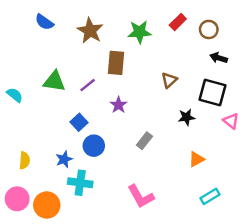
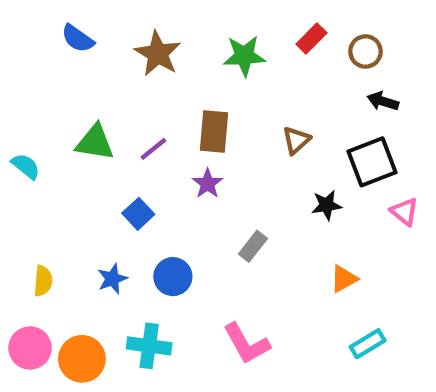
brown rectangle: (116, 63) -> (214, 132), moved
black square: (212, 93) -> (372, 162), turned -36
blue circle: (94, 146) -> (173, 277), moved
cyan cross: (80, 183) -> (149, 346), moved

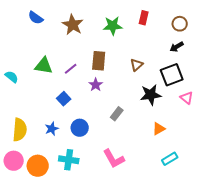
red rectangle: (311, 39) -> (144, 18), turned -32
brown circle: (365, 51) -> (180, 24), moved
black arrow: (383, 101) -> (177, 47), turned -48
black star: (327, 205) -> (151, 95), size x1.5
yellow semicircle: (43, 281) -> (20, 130), size x1.6

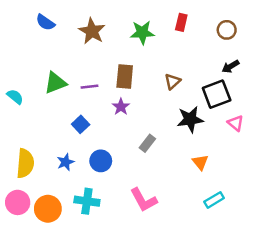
black arrow: (177, 47) -> (230, 66), moved
green triangle: (44, 66) -> (55, 83), turned -30
purple line: (71, 69) -> (89, 87), turned 32
orange triangle: (159, 129) -> (200, 162), turned -40

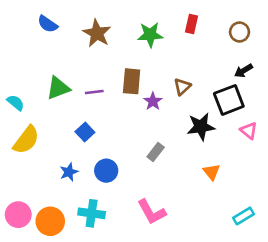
purple star: (121, 107) -> (153, 101), moved
yellow semicircle: (25, 163) -> (26, 140), moved, turned 32
cyan rectangle: (214, 200) -> (244, 216), moved

